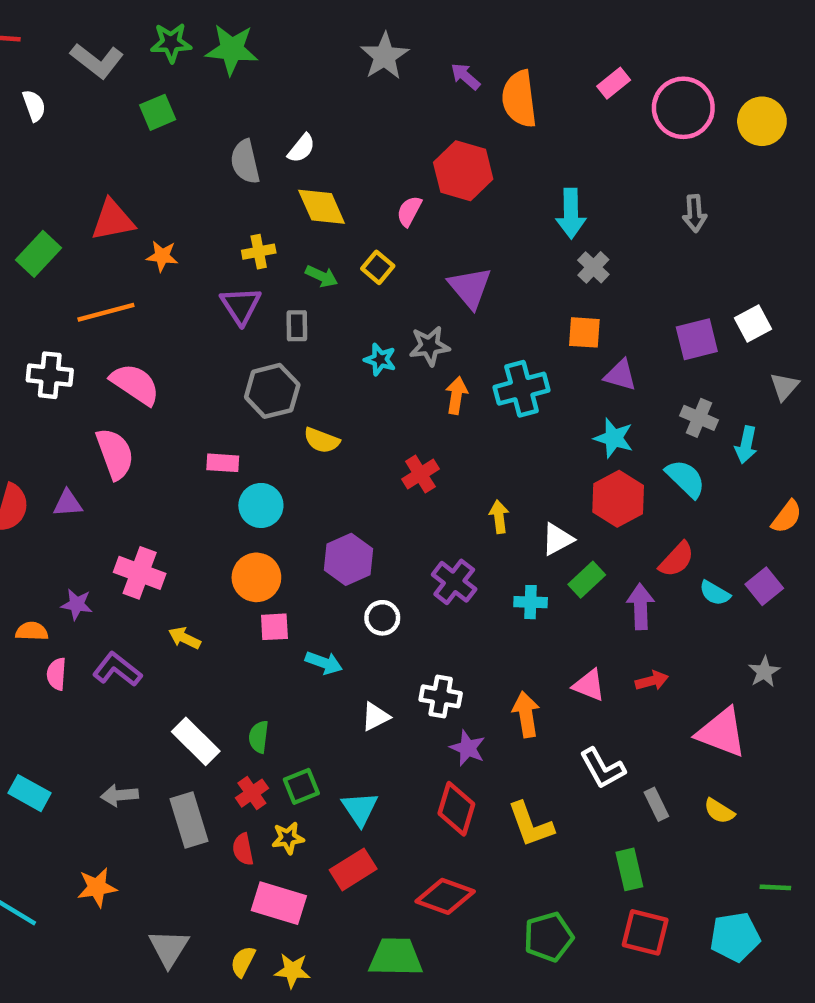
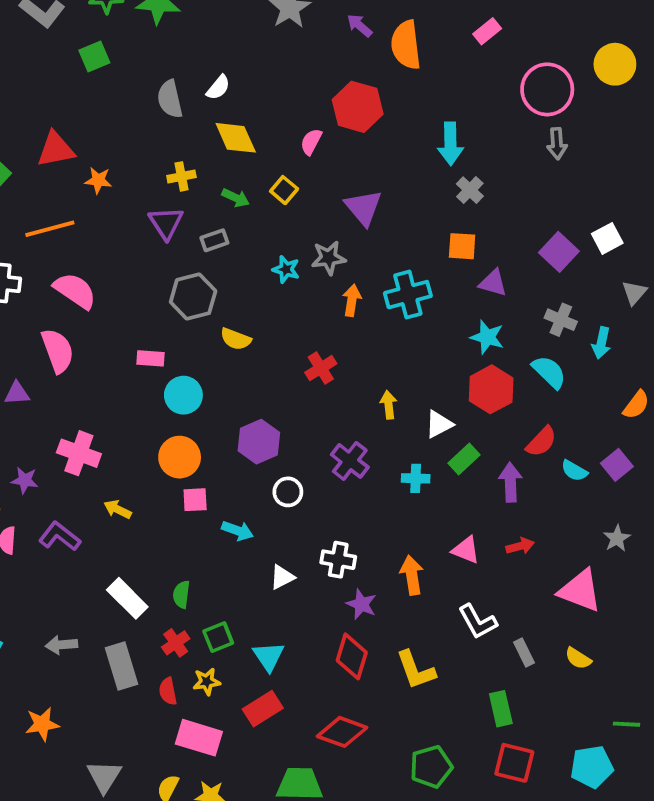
pink circle: (683, 108) -> (547, 89), moved
gray rectangle: (297, 326) -> (214, 240), turned 72
purple square: (697, 339) -> (559, 252), turned -33

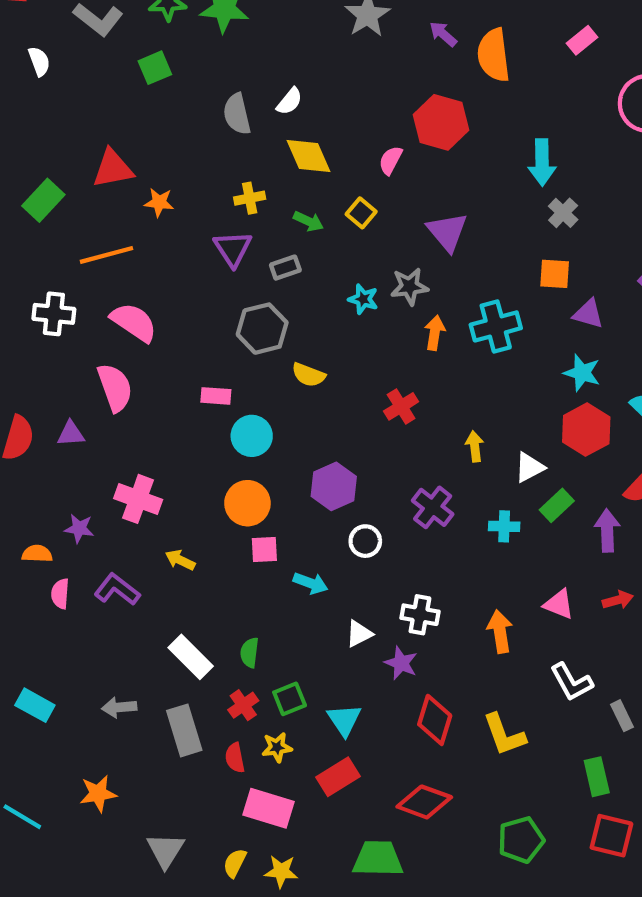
purple star: (361, 604) -> (401, 663), moved

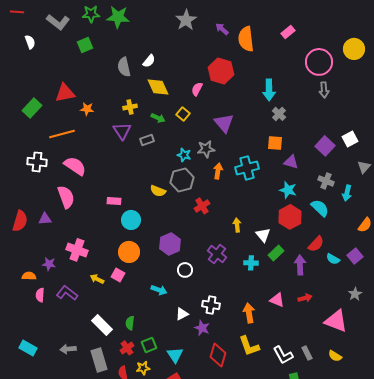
gray hexagon: (262, 329) -> (182, 180), moved
white triangle: (529, 467) -> (263, 235), turned -42
pink square: (264, 549) -> (118, 275), moved, turned 32
white L-shape: (571, 682) -> (283, 355), moved
yellow L-shape: (504, 735) -> (249, 346), moved

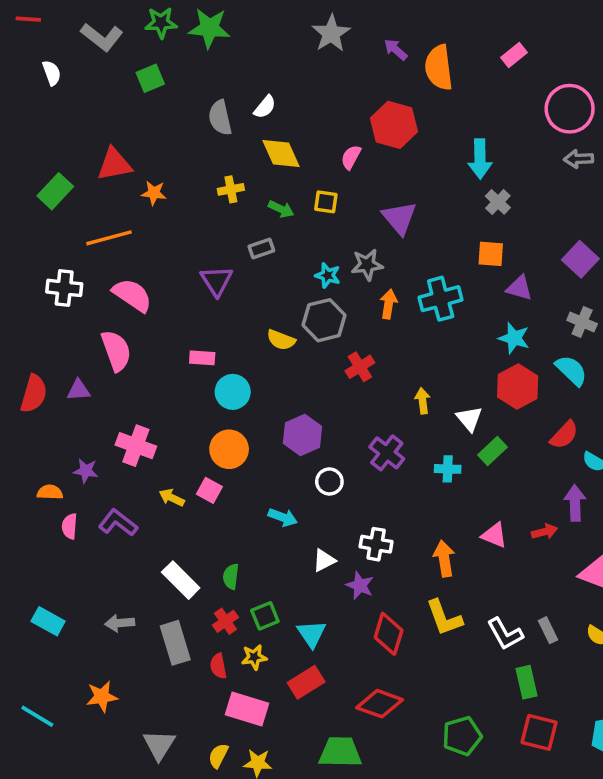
gray arrow: (324, 90) -> (579, 159), turned 91
yellow square: (183, 114) -> (326, 202), turned -32
purple triangle: (122, 131) -> (217, 281), moved
purple arrow: (300, 265) -> (575, 503), moved

